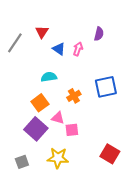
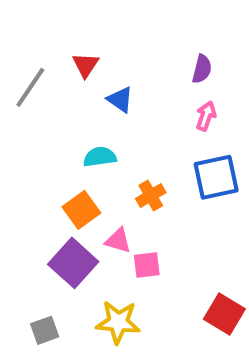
pink arrow: (78, 49) -> (206, 116), moved

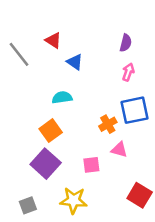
red triangle: (85, 65) -> (53, 40), turned -30
gray line: (30, 87) -> (19, 54), turned -72
orange cross: (151, 196) -> (108, 124), moved
pink triangle: (118, 241) -> (119, 150), moved

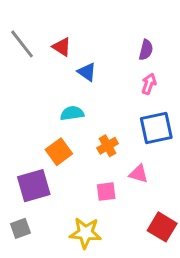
gray line: (19, 54) -> (22, 44), moved
orange cross: (108, 124) -> (108, 146), moved
purple square: (46, 164) -> (34, 186), moved, turned 32
gray square: (28, 205) -> (20, 228), moved

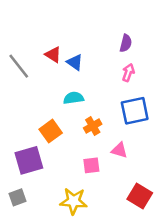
gray line: (22, 44) -> (19, 66), moved
red triangle: (62, 47) -> (53, 55), moved
cyan semicircle: (72, 113) -> (74, 98), moved

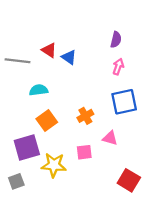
gray line: (19, 66) -> (17, 61), turned -45
cyan semicircle: (74, 98) -> (39, 90), moved
yellow star: (74, 201) -> (54, 165), moved

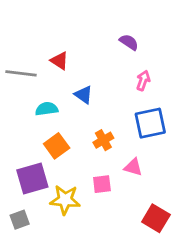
purple semicircle: (116, 40) -> (129, 42), moved, turned -70
blue triangle: (69, 57) -> (84, 95), moved

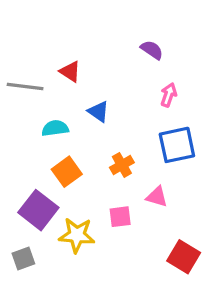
purple square: (32, 178) -> (38, 210), turned -36

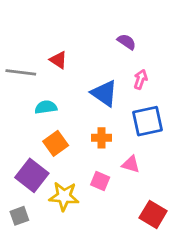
blue triangle: (98, 112) -> (104, 93), moved, size x1.5
orange cross: (122, 165) -> (102, 138), turned 30
pink square: (120, 217) -> (100, 181), turned 30

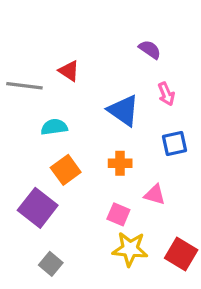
pink arrow: (141, 79) -> (166, 94), turned 138
blue square: (148, 121) -> (175, 143), size x0.7
yellow star: (64, 196) -> (130, 249), moved
gray square: (19, 216) -> (51, 264), moved, turned -30

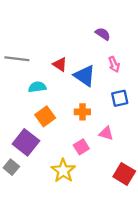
red triangle: (69, 71) -> (60, 64), moved
pink square: (118, 214) -> (81, 147), turned 35
yellow star: (130, 249) -> (63, 171), moved, turned 30
gray square: (51, 264) -> (11, 167), moved

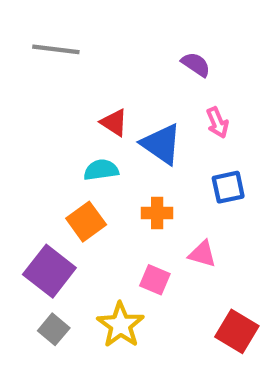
gray line: (17, 59) -> (56, 49), moved
cyan semicircle: (37, 87) -> (101, 170), moved
pink square: (81, 147) -> (155, 280), turned -35
gray square: (11, 167) -> (54, 329), moved

